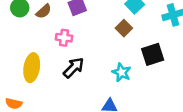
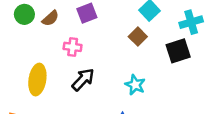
black square: (153, 54) -> (178, 51), moved

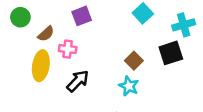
brown semicircle: (50, 18) -> (46, 34), moved
brown square: (138, 37) -> (134, 61), moved
yellow ellipse: (37, 80) -> (41, 66), moved

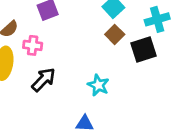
brown square: (134, 61) -> (115, 34), moved

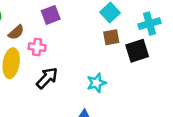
brown square: (115, 34) -> (111, 37), turned 35
cyan star: (98, 85) -> (96, 83), turned 30

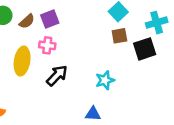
purple square: (51, 15) -> (50, 19), moved
brown semicircle: (16, 32) -> (27, 21), moved

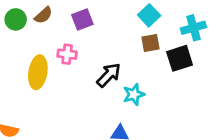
purple square: (50, 19) -> (82, 19), moved
brown semicircle: (27, 21) -> (43, 15), moved
black arrow: (57, 75) -> (109, 75), moved

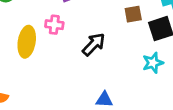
cyan star: (134, 94) -> (153, 63), moved

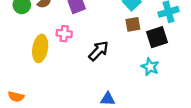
cyan star: (153, 63) -> (150, 67), turned -30

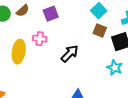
brown square: (133, 24) -> (100, 31), turned 32

